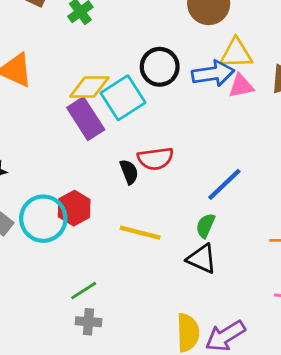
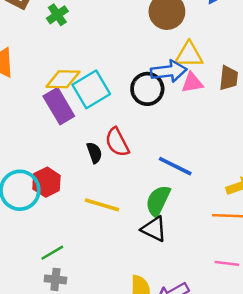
black circle: (160, 67) -> (147, 89), moved
red semicircle: (155, 159) -> (117, 142), turned 68
blue line: (224, 184) -> (175, 166), turned 68
green semicircle: (205, 226) -> (158, 201), size x1.5

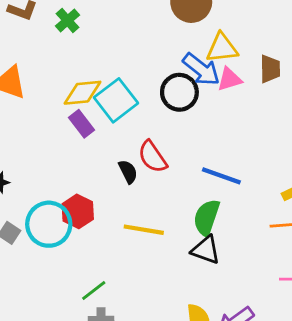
blue arrow: (169, 71) -> (201, 69), turned 52
purple rectangle: (59, 106) -> (82, 124), size x0.7

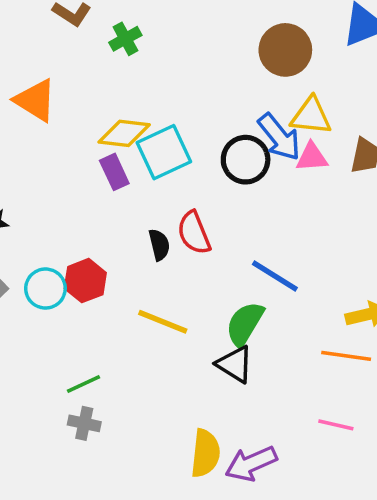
cyan circle: (49, 224) -> (45, 289), size x0.7

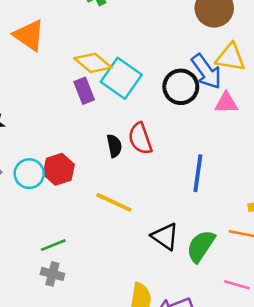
yellow diamond: (124, 133) -> (93, 63), turned 30
cyan square: (164, 152) -> (121, 78), turned -33
pink triangle: (312, 157) -> (226, 103), moved
blue line: (275, 276) -> (198, 173), turned 63
green semicircle: (245, 324) -> (201, 246), moved

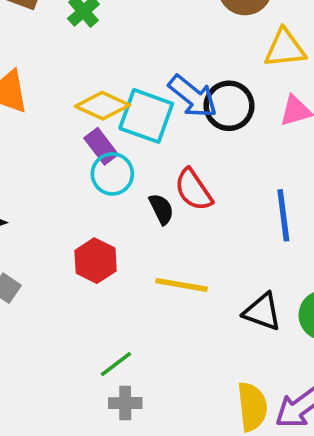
blue arrow: (206, 72) -> (193, 96), moved
cyan circle: (29, 174) -> (112, 174), moved

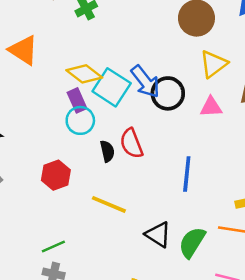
yellow triangle: (285, 48) -> (214, 64), turned -44

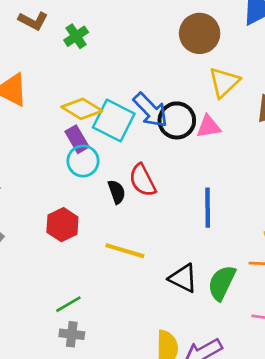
pink triangle: (211, 107) -> (209, 127), moved

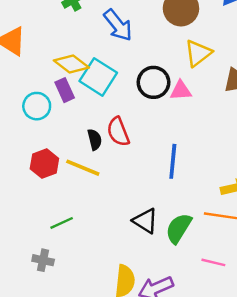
blue arrow: (151, 110) -> (118, 25), moved
cyan circle: (83, 161) -> (37, 106), moved
yellow line: (125, 251) -> (83, 168), moved
green line: (68, 304) -> (62, 223), moved

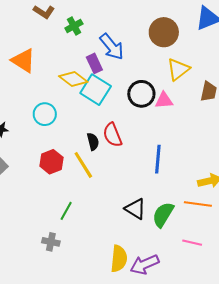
purple rectangle: (65, 90) -> (94, 63), moved
yellow line: (83, 168) -> (83, 165), turned 36
green line: (62, 223) -> (66, 211), turned -36

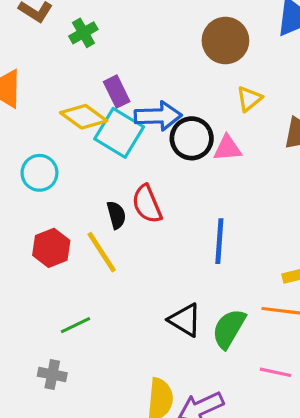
blue arrow: (112, 47) -> (158, 116), moved, turned -52
yellow triangle: (178, 69) -> (249, 99), size x0.7
green line: (66, 211) -> (76, 325), turned 36

